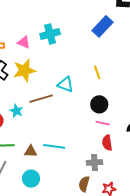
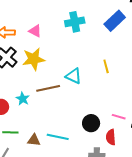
cyan cross: (50, 34) -> (75, 22), moved
black circle: (99, 104) -> (91, 123), moved
pink line: (103, 123) -> (119, 117), moved

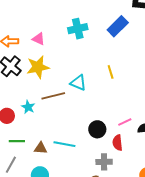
pink line: (119, 117) -> (125, 122), turned -40

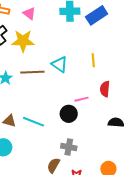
blue rectangle: (118, 26) -> (97, 15), moved
pink line: (125, 122) -> (81, 99), moved
red semicircle: (117, 143) -> (105, 89), moved

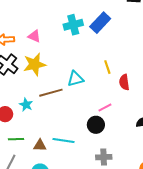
cyan triangle: (59, 64) -> (75, 79), turned -36
red semicircle: (105, 89) -> (124, 82), moved

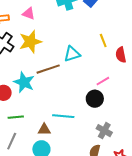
cyan star: (26, 105) -> (24, 82), size x1.5
brown triangle: (40, 145) -> (44, 130), moved
gray cross: (104, 157) -> (104, 131), turned 35

